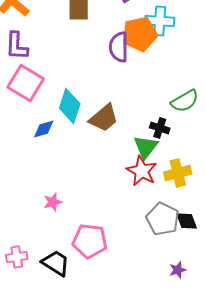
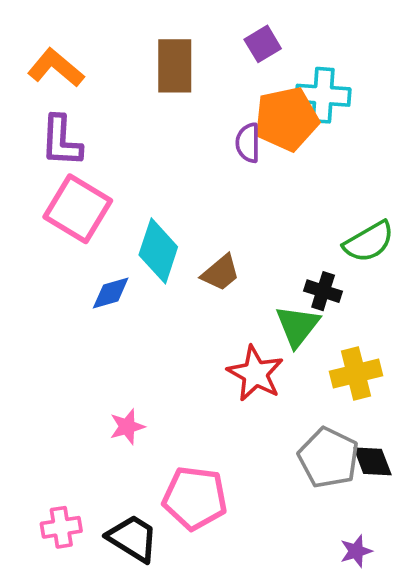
purple semicircle: (119, 47) -> (248, 143), size x0.7
brown trapezoid: (104, 118) -> (221, 273), size x0.7
red star: (142, 171) -> (255, 374), moved

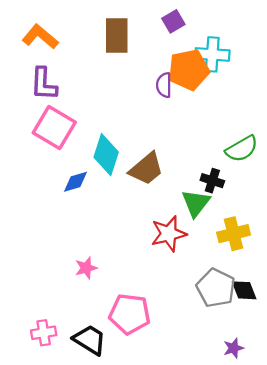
brown trapezoid: (221, 273) -> (146, 169), size x1.4
red star: (255, 374) -> (169, 234), turned 30

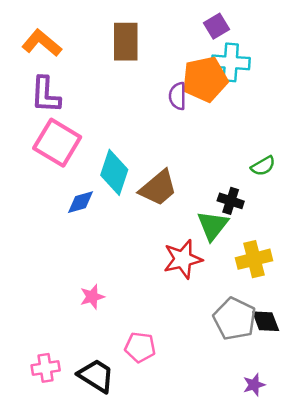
purple square: (173, 21) -> (216, 26), moved
green semicircle: (242, 149) -> (263, 166), size x0.7
pink pentagon: (130, 314) -> (140, 347), size x0.7

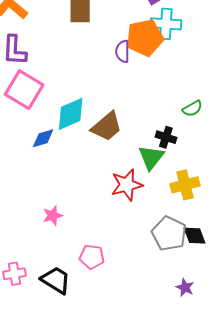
cyan diamond: (114, 172) -> (71, 114), turned 48
purple star: (254, 385) -> (185, 288), turned -30

